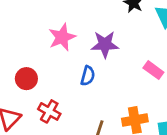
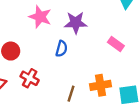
pink star: (62, 37) -> (40, 17), turned -30

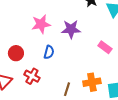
pink star: (40, 17) -> (41, 24), turned -30
blue semicircle: (61, 49) -> (49, 52), moved

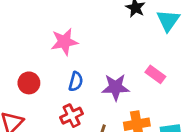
purple star: (71, 29) -> (116, 87), moved
red cross: (32, 76) -> (72, 116), moved, turned 35

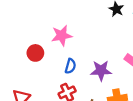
red circle: (29, 83) -> (35, 53), moved

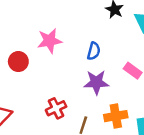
blue semicircle: (70, 66) -> (94, 51), moved

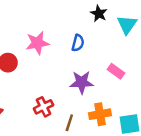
blue semicircle: (94, 51) -> (78, 43), moved

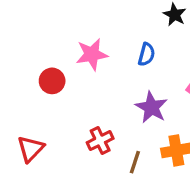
purple star: (82, 82) -> (151, 107), turned 30

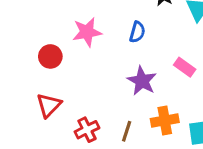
red cross: (100, 141) -> (87, 130), moved
red triangle: (31, 149) -> (49, 105), moved

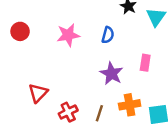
red circle: (50, 56) -> (20, 31), moved
pink rectangle: (185, 67) -> (145, 63), turned 63

